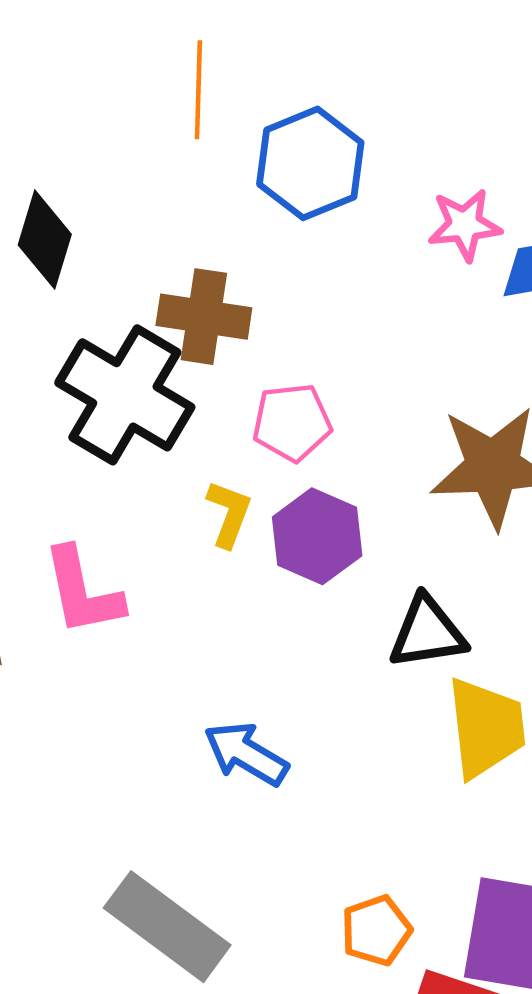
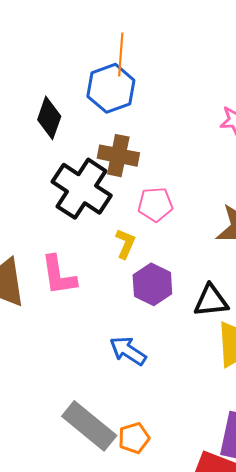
blue hexagon: (310, 163) -> (111, 88), moved
purple hexagon: (317, 536) -> (152, 284), moved
orange pentagon: (376, 930) -> (134, 438), moved

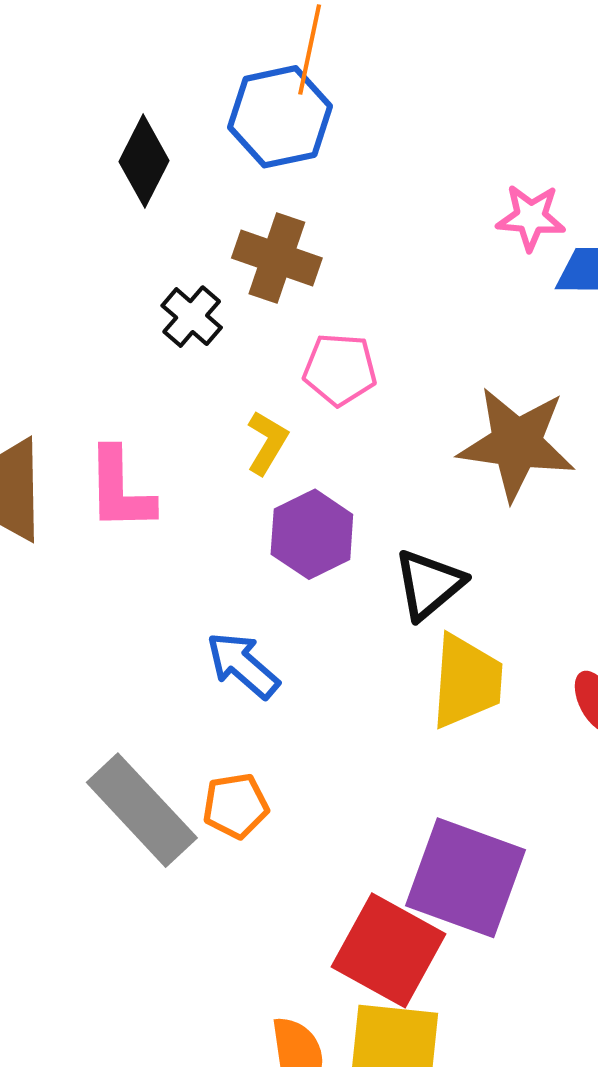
black cross: (82, 189) -> (192, 317), size x0.5
black triangle: (211, 301) -> (429, 584), turned -42
orange pentagon: (134, 438) -> (236, 806), moved

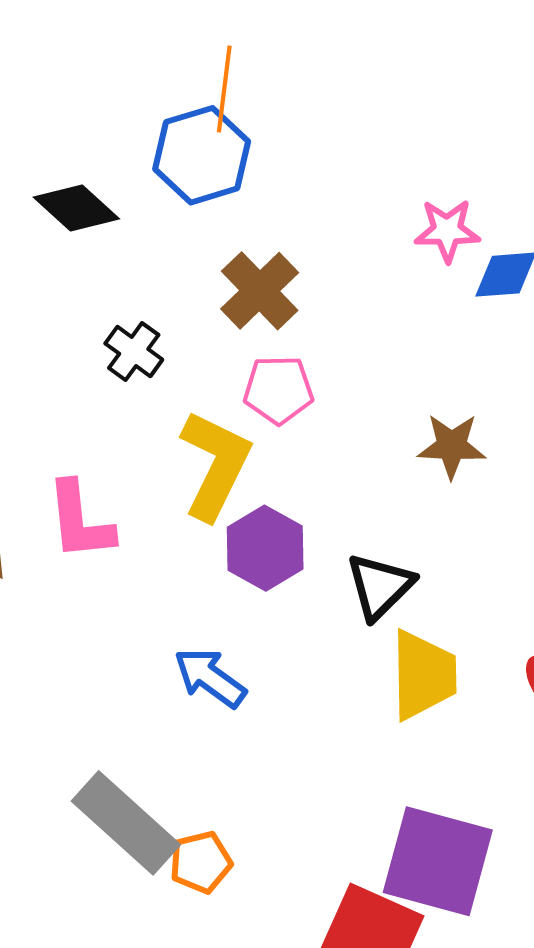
black diamond: (144, 161) -> (76, 208), turned -70
brown cross: (277, 258) -> (260, 291), moved, turned 32
yellow L-shape: (267, 443) -> (215, 465), size x1.8
brown star: (517, 444) -> (452, 446), size x0.6
orange pentagon: (236, 806) -> (201, 862), moved

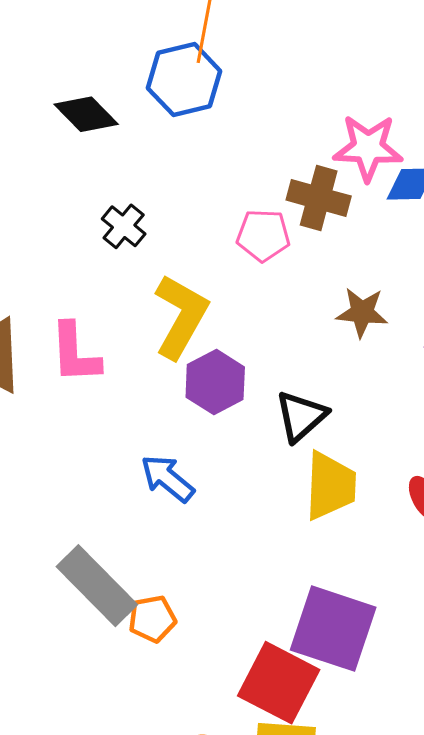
pink star: (447, 231) -> (368, 148), size x1.4
brown cross: (260, 291) -> (319, 198), moved, turned -34
pink pentagon: (278, 390) -> (263, 235), moved

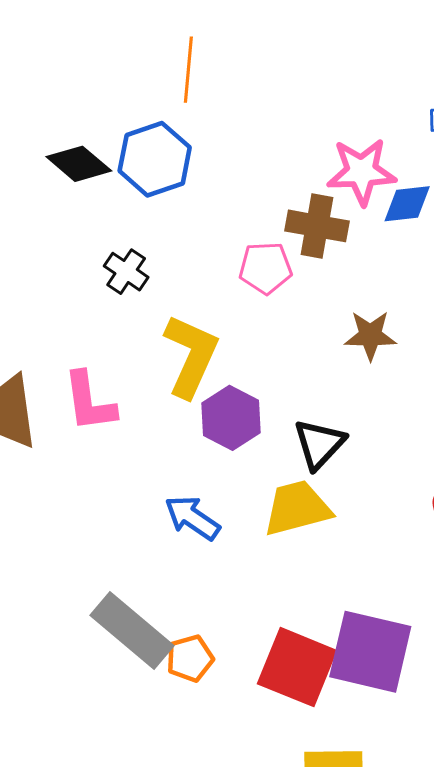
blue hexagon: (184, 80) -> (155, 159), moved
yellow trapezoid: (330, 486) -> (297, 508), moved, turned -102
red square: (279, 683) -> (297, 667), moved

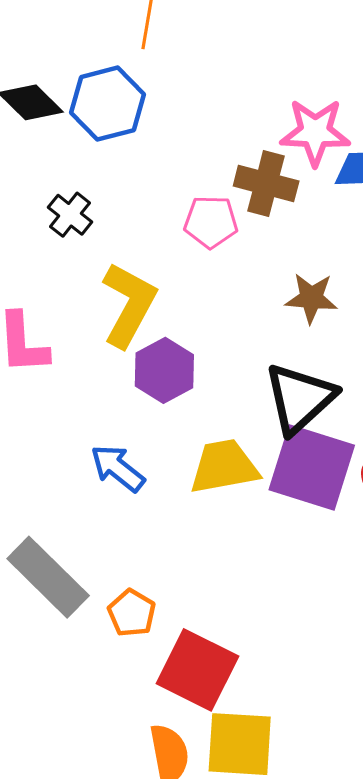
black triangle: (319, 444) -> (300, 398), moved, size x1.4
purple square: (370, 652) -> (312, 468), moved
orange pentagon: (190, 658) -> (132, 613), moved, turned -30
red square: (297, 667) -> (197, 670), moved

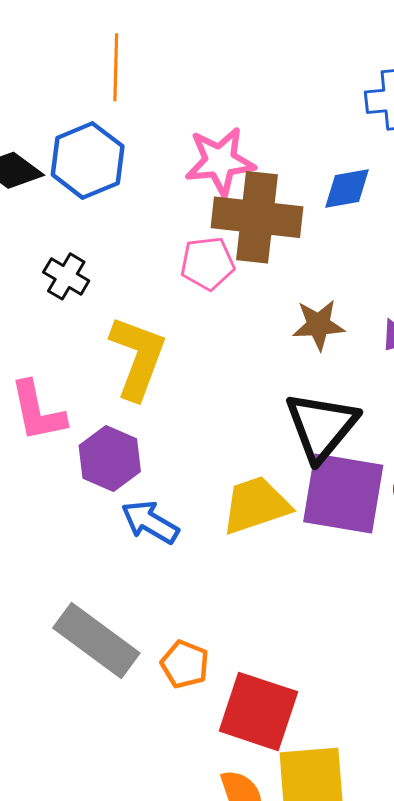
pink star: (315, 132) -> (220, 161), moved
brown cross: (266, 183) -> (257, 217), size x1.4
purple hexagon: (164, 370) -> (110, 458), moved

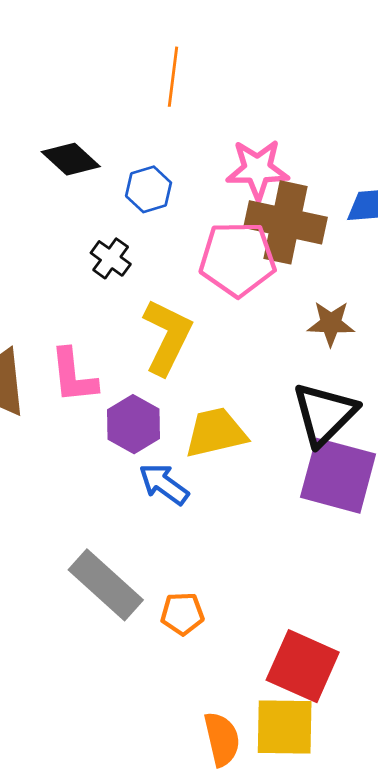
blue hexagon: (88, 160) -> (149, 189), moved, size x0.7
pink pentagon: (207, 263) -> (237, 259), size x1.6
yellow trapezoid: (256, 505) -> (216, 433), moved
orange pentagon: (185, 664) -> (182, 614), turned -30
red square: (258, 711) -> (303, 666), moved

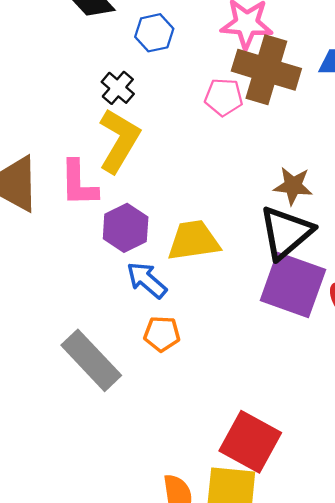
pink pentagon: (237, 259) -> (224, 97), size x0.6
brown star: (331, 323) -> (293, 186), moved
yellow L-shape: (167, 337) -> (119, 141), moved
orange pentagon: (182, 614) -> (162, 334), moved

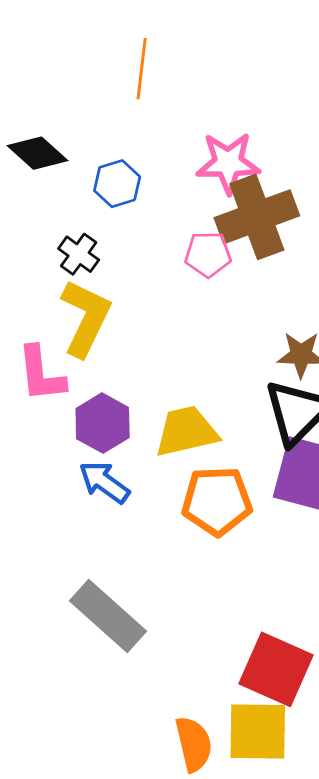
brown cross: (266, 70) -> (257, 217), turned -32
blue arrow: (147, 280) -> (104, 482), moved
orange pentagon: (162, 334) -> (217, 501), moved, size x1.6
gray rectangle: (91, 360) -> (108, 616), moved

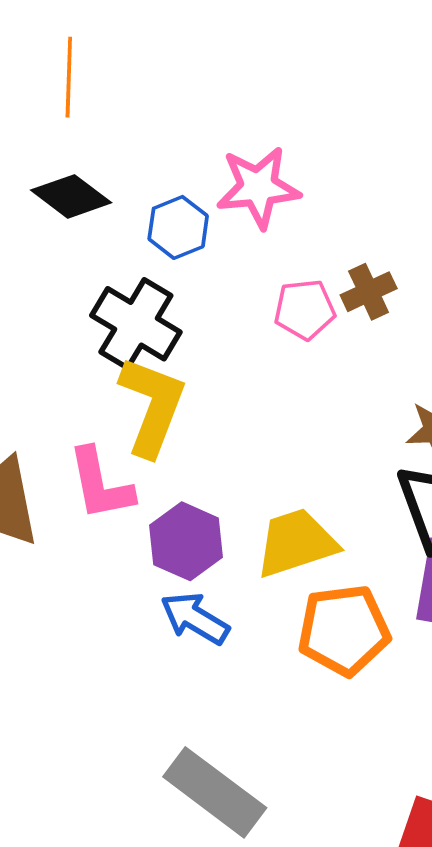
orange line: (142, 69) -> (69, 77), moved
pink star: (228, 163) -> (258, 187), moved
brown cross: (257, 217) -> (369, 292), moved, size x0.5
black cross: (79, 254) -> (136, 324), size x1.6

